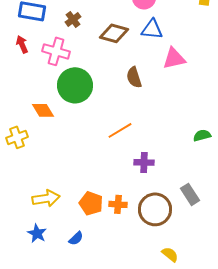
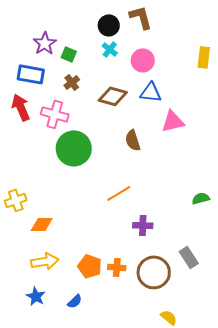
red arrow: (22, 44) -> (21, 107), size x1.5
orange diamond: (43, 110) -> (42, 224), moved, turned -60

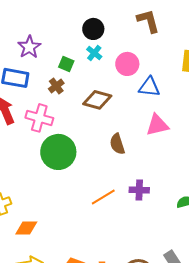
brown L-shape: (141, 17) -> (148, 21), moved
green square: (69, 54) -> (66, 64), moved
blue triangle: (151, 92) -> (149, 87), moved
purple cross: (143, 225) -> (139, 190), moved

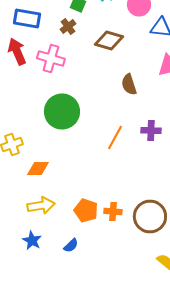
green circle: (58, 152) -> (62, 112), moved
orange line: (103, 197) -> (115, 138), turned -30

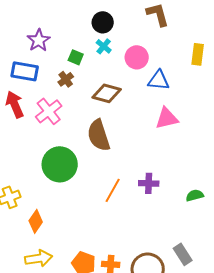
pink cross: (51, 58) -> (49, 111), turned 36
brown semicircle: (129, 84) -> (99, 135), moved, size x1.5
orange diamond: (38, 168) -> (36, 221), turned -55

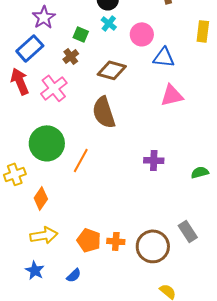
blue rectangle: (25, 71) -> (30, 48), turned -52
green circle: (60, 164) -> (47, 143), moved
orange line: (113, 190) -> (81, 160), moved

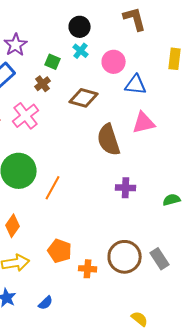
brown semicircle: (104, 112) -> (109, 140), moved
orange pentagon: (89, 240) -> (60, 251), moved
brown circle: (153, 246) -> (125, 257), moved

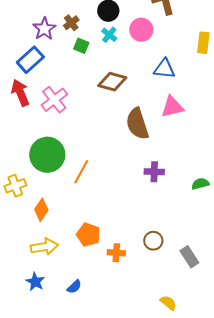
pink circle: (114, 62) -> (141, 30), moved
brown cross: (43, 84) -> (71, 23), moved
brown circle: (125, 257) -> (153, 241), size x0.6
gray rectangle: (160, 259) -> (189, 257), moved

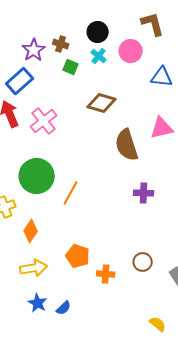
brown cross: (71, 23) -> (61, 44), turned -35
blue triangle: (164, 69) -> (162, 77), moved
blue star: (35, 282) -> (38, 303), moved

